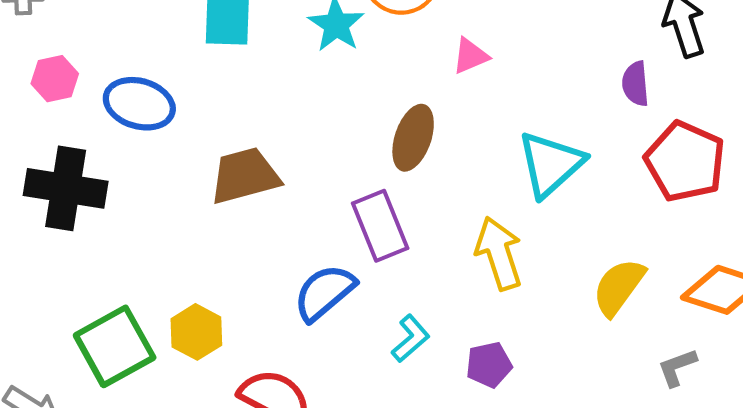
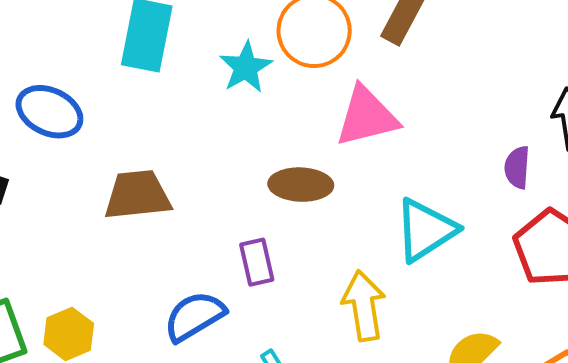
pink triangle: (470, 56) -> (367, 117), size x1.8
brown ellipse: (413, 138) -> (301, 185), turned 64
purple rectangle: (380, 226) -> (257, 262), size x0.7

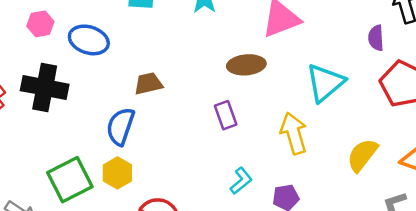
brown trapezoid: (137, 195) -> (148, 84), size x0.7
blue semicircle: (194, 316) -> (121, 126), moved, turned -33

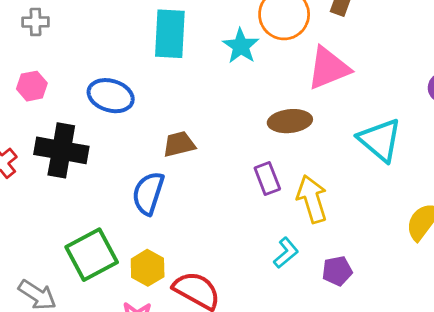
pink hexagon: (40, 24) -> (32, 86), moved
cyan triangle: (325, 83) -> (380, 140), turned -39
yellow arrow: (294, 133) -> (312, 199), moved
yellow hexagon: (117, 173) -> (148, 268), moved

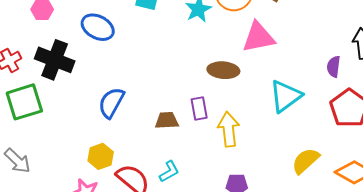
cyan triangle: (380, 140) -> (286, 96), turned 33
brown trapezoid: (179, 144) -> (167, 120), moved
cyan L-shape: (286, 253) -> (169, 172), moved
green square: (92, 255) -> (24, 102), moved

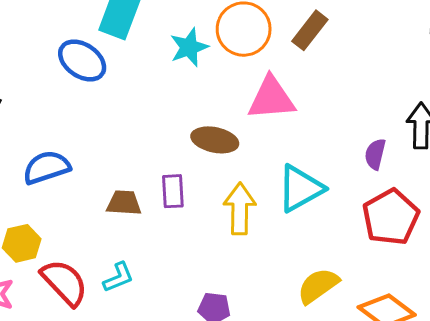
blue ellipse: (98, 27) -> (82, 60), moved
blue semicircle: (111, 103) -> (47, 167), turned 36
yellow arrow: (229, 129) -> (240, 209), moved

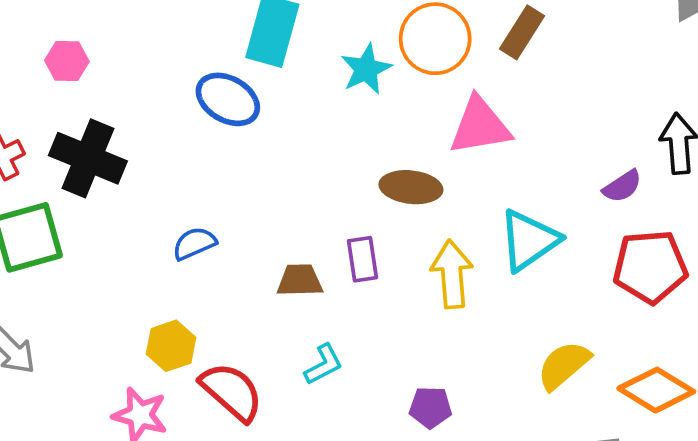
purple semicircle: (375, 154) -> (622, 186), turned -132
blue semicircle: (47, 167) -> (194, 243), size x0.7
red pentagon: (391, 217) -> (650, 267), turned 30
cyan L-shape: (118, 277) -> (324, 364), moved

